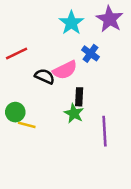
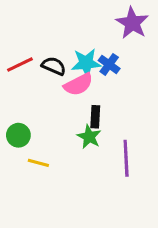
cyan star: (71, 23) -> (86, 63), moved, turned 30
black semicircle: (45, 76) -> (54, 66), moved
yellow line: (27, 125) -> (38, 163), moved

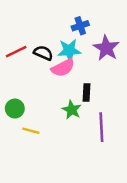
purple star: (132, 23) -> (106, 48), moved
blue cross: (109, 64) -> (80, 26), moved, turned 35
black rectangle: (95, 117) -> (86, 92), moved

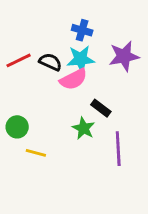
blue cross: (80, 26) -> (82, 30), moved, turned 35
purple star: (106, 48) -> (124, 56), turned 30
black rectangle: (86, 92) -> (101, 108), turned -56

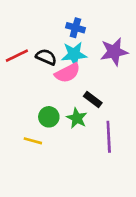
green circle: (17, 127) -> (49, 117), moved

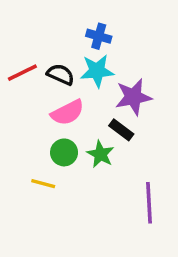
purple star: (114, 52) -> (133, 97), moved
pink semicircle: (67, 73) -> (67, 113), moved
purple line: (109, 137) -> (149, 203), moved

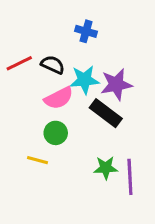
cyan star: (97, 71) -> (84, 80), moved
black rectangle: (121, 130) -> (106, 113), size x1.5
green star: (100, 154) -> (106, 168), moved, turned -30

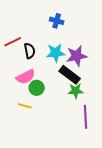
black semicircle: (53, 65) -> (30, 51), moved, turned 56
pink semicircle: (59, 98) -> (26, 77), moved
green star: (106, 168) -> (76, 91), moved

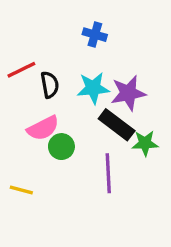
green star: (76, 91) -> (145, 143), moved
yellow line: (25, 106) -> (21, 190), moved
purple line: (86, 117) -> (108, 173), moved

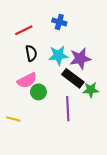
red line: (21, 70) -> (24, 30), moved

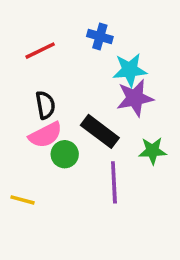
black semicircle: (31, 53) -> (45, 105), moved
cyan star: (58, 55) -> (130, 70), moved
black rectangle: (73, 78) -> (100, 131), moved

